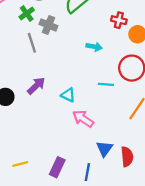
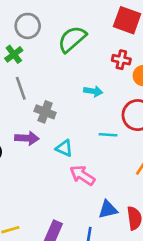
gray cross: (48, 25) -> (45, 112), moved
purple arrow: (36, 86) -> (27, 138), turned 48
blue triangle: (104, 149) -> (108, 210), turned 42

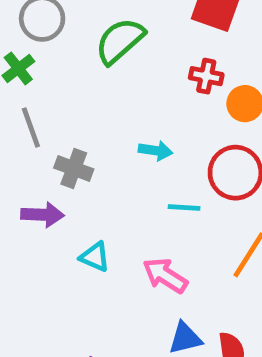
cyan arrow: (93, 91) -> (155, 151), moved
cyan triangle: (64, 148) -> (95, 257), moved
pink arrow: (82, 175) -> (165, 275), moved

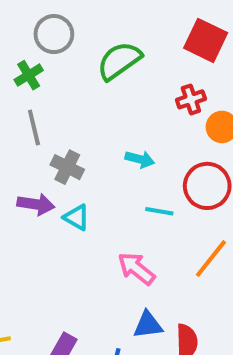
red cross: (206, 76) -> (191, 99), turned -36
cyan triangle: (95, 257) -> (77, 217), moved

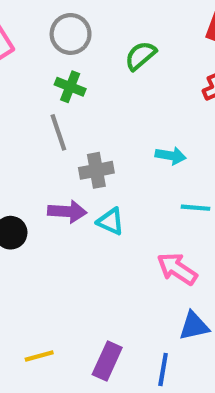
green semicircle: (119, 61) -> (140, 56), size x0.7
green cross: (29, 75) -> (70, 87), moved, turned -32
gray cross: (67, 167) -> (96, 170), turned -32

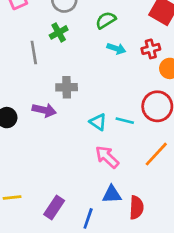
green cross: (70, 87) -> (59, 32), turned 30
gray line: (58, 132) -> (34, 53), moved
cyan arrow: (171, 156) -> (116, 49), moved
cyan triangle: (111, 221) -> (98, 122), moved

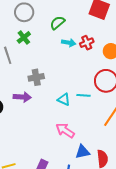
red cross: (151, 49) -> (87, 43), moved
pink arrow: (107, 157) -> (65, 131), moved

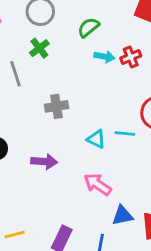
purple arrow: (22, 97) -> (44, 162), moved

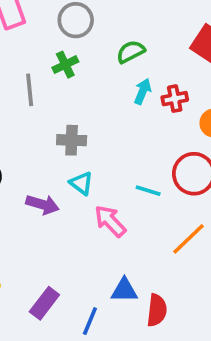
cyan arrow: (104, 57) -> (143, 91), turned -90
cyan triangle: (96, 139) -> (81, 183), moved
pink arrow: (97, 184) -> (110, 221), moved

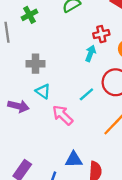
cyan arrow: (143, 91) -> (91, 53), moved
cyan line: (148, 191) -> (86, 94), turned -56

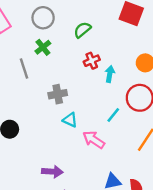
red cross: (101, 34) -> (92, 61), moved
purple arrow: (18, 106) -> (52, 172), moved

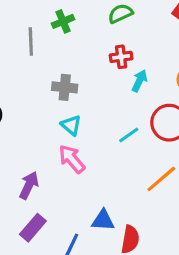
pink arrow: (94, 140) -> (72, 159), moved
purple arrow: (52, 172) -> (29, 185), turned -84

